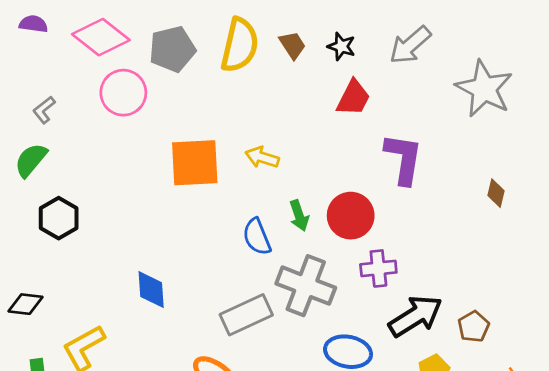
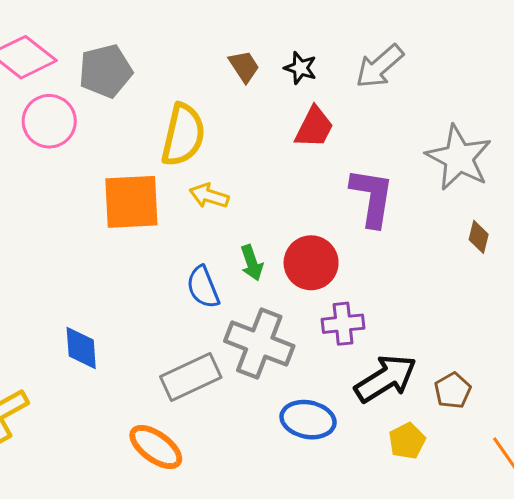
yellow semicircle: (240, 45) -> (183, 135), moved
gray star: (484, 89) -> (459, 158), moved

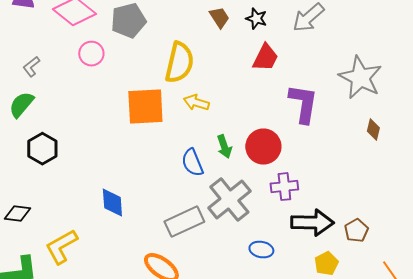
pink circle: (49, 121) -> (91, 54), size x0.7
gray cross: (259, 343) -> (229, 200), turned 30
black arrow: (386, 378) -> (312, 223), turned 33
blue ellipse: (308, 420) -> (261, 250), size x0.7

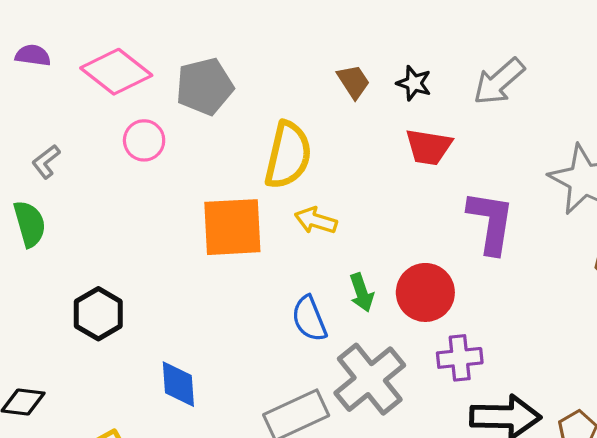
red trapezoid: (265, 58) -> (429, 147), turned 72
green semicircle: (21, 105) -> (30, 224), turned 124
black hexagon: (42, 149) -> (98, 314), moved

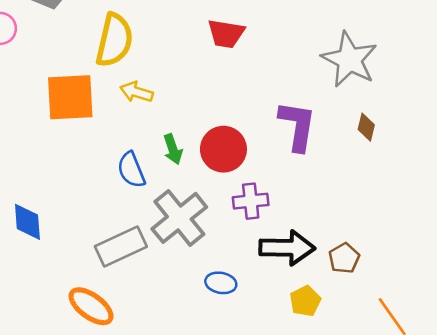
purple L-shape: (491, 222) -> (297, 126), moved

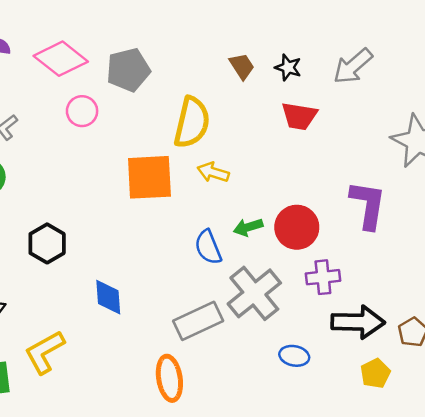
green arrow: (173, 149) -> (248, 227), turned 92
orange ellipse: (91, 306) -> (169, 378), turned 45

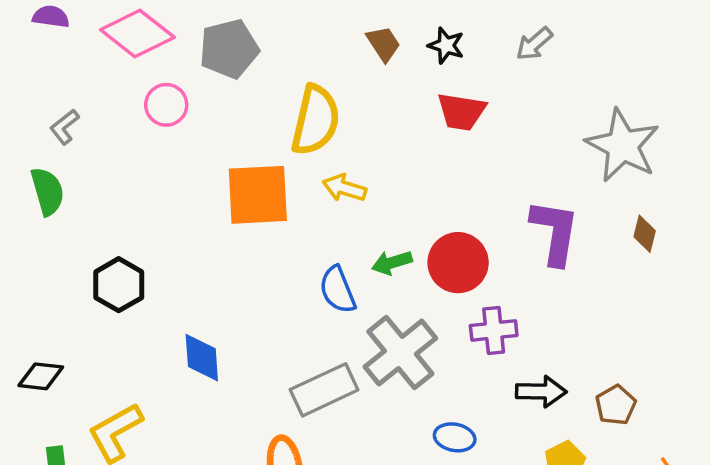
gray arrow: (353, 66) -> (534, 44), size x0.7
black arrow: (358, 322) -> (541, 392), size x0.7

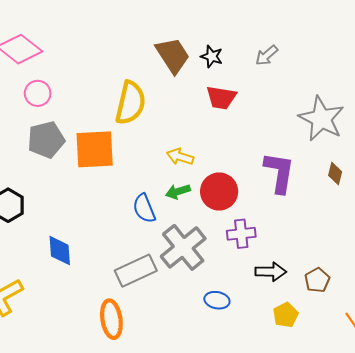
brown trapezoid: (383, 44) -> (173, 55), size x1.6
gray pentagon: (229, 49) -> (46, 140), moved
yellow arrow: (344, 188) -> (180, 157), moved

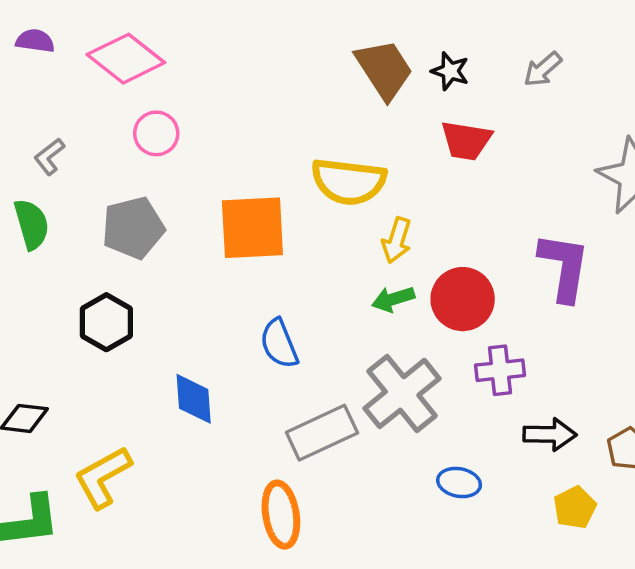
yellow semicircle: (130, 103) -> (349, 181), moved, turned 84
gray pentagon: (46, 140) -> (133, 228), moved
yellow arrow: (180, 157) -> (397, 240), turned -90
blue semicircle: (144, 208) -> (279, 344), moved

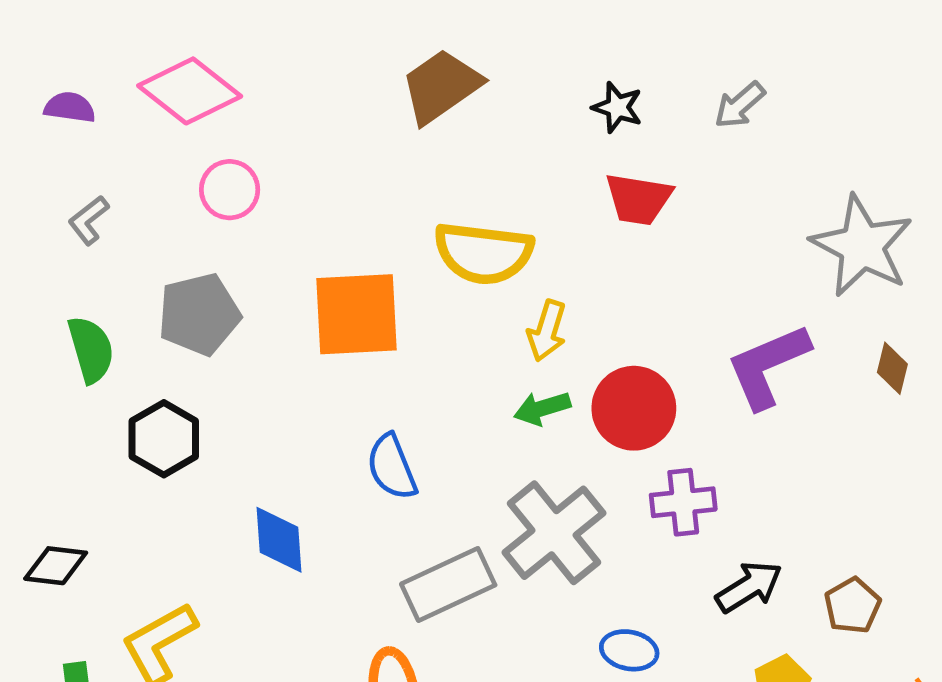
purple semicircle: (35, 41) -> (70, 107), moved
brown trapezoid: (384, 69) -> (441, 86), moved, turned -92
green semicircle: (32, 224) -> (91, 349), moved
purple L-shape: (564, 267) -> (768, 366), turned -122
black arrow: (550, 434) -> (749, 587), turned -33

